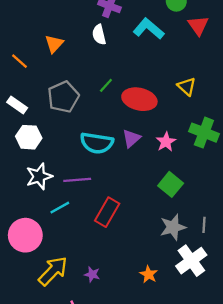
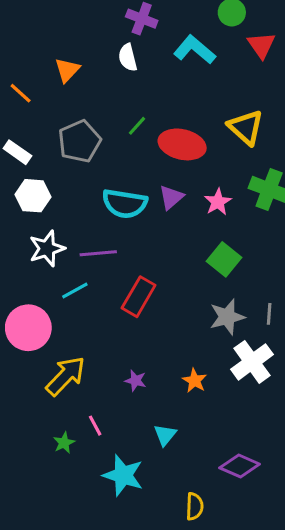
yellow triangle: (187, 86) -> (246, 127), size x1.4
purple star: (92, 274) -> (135, 381), moved

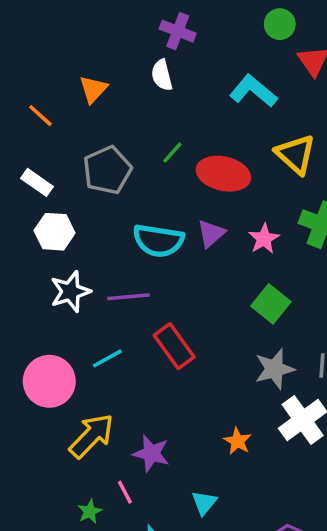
cyan L-shape: (195, 50) -> (253, 91), moved
cyan line: (75, 290) -> (107, 358), moved
red rectangle: (139, 297) -> (174, 346), turned -66
purple star: (135, 381) -> (151, 453), moved, size x1.5

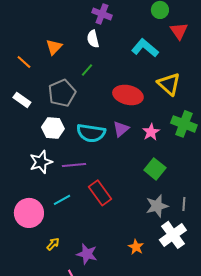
green line: (172, 153) -> (87, 70), moved
white hexagon: (55, 232) -> (53, 128), moved
yellow arrow: (91, 436) -> (53, 244), size x0.5

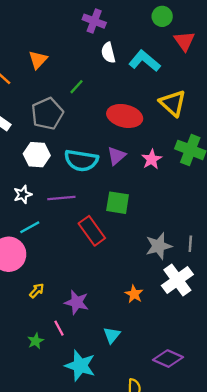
white semicircle: (93, 39) -> (108, 53), moved
white star: (41, 162) -> (23, 194), size x0.7
green square: (155, 169) -> (118, 203), moved, turned -30
cyan line: (62, 200) -> (30, 227), moved

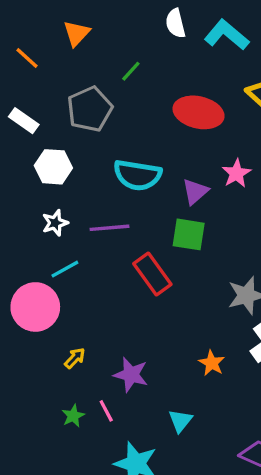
white hexagon: (37, 155) -> (53, 167), moved
purple triangle: (116, 156) -> (195, 192), moved
green star: (36, 341) -> (73, 416), moved

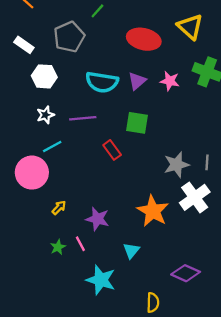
pink star: (236, 173) -> (170, 81), turned -30
purple triangle: (195, 192) -> (137, 81), moved
red rectangle: (152, 274) -> (112, 150), size x0.7
orange star: (212, 363) -> (153, 211), size x1.8

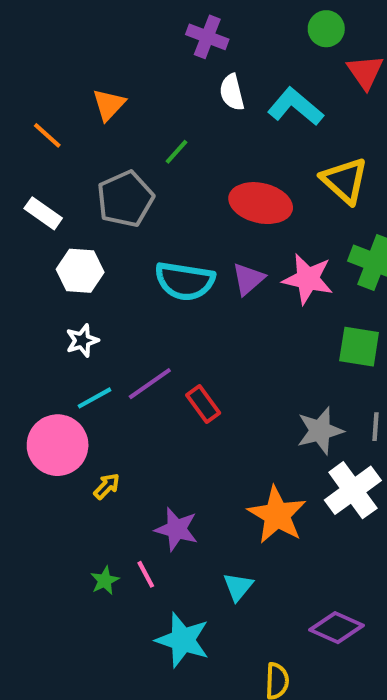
pink star: (170, 81) -> (308, 279), size x1.4
purple line: (83, 118) -> (150, 384), moved, turned -30
green square: (137, 123) -> (359, 347), moved
yellow arrow: (59, 208) -> (107, 486), moved

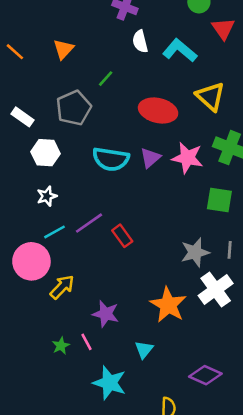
orange line: (47, 135) -> (15, 52), moved
yellow arrow: (107, 486) -> (62, 287), size x1.5

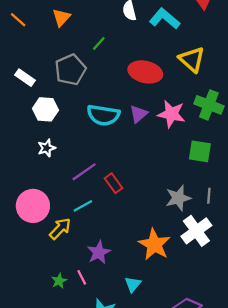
cyan line: (54, 232) -> (83, 206), moved
purple star: (106, 314) -> (99, 252), turned 30

